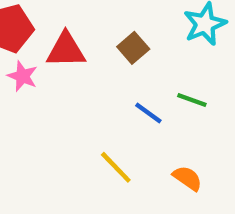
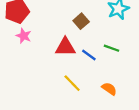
red triangle: (66, 50) -> (65, 47), moved

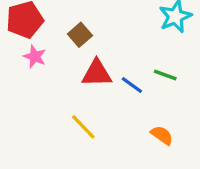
brown square: (81, 21) -> (80, 35), moved
yellow line: (72, 83) -> (83, 127), moved

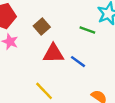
green line: (165, 75) -> (87, 30), moved

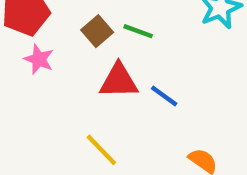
green line: (87, 30) -> (138, 31), moved

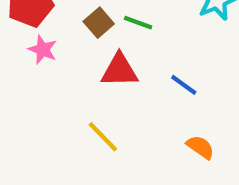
blue line: (164, 96) -> (184, 85), moved

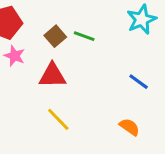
red triangle: (119, 70) -> (52, 76), moved
blue line: (184, 85) -> (139, 82), moved

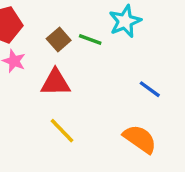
cyan star: (142, 20) -> (125, 21), moved
orange semicircle: (129, 127) -> (140, 139), size x1.5

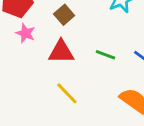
green line: (90, 39) -> (106, 55), moved

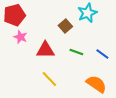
brown square: (64, 15) -> (65, 26), moved

